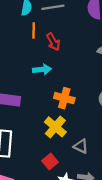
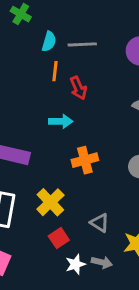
orange cross: (64, 98) -> (85, 160), turned -36
yellow cross: (55, 127) -> (50, 202), moved

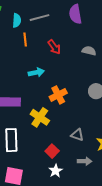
red arrow: (78, 88) -> (54, 47), moved
yellow cross: (50, 202) -> (40, 117), moved
white star: (75, 264) -> (56, 171), moved

